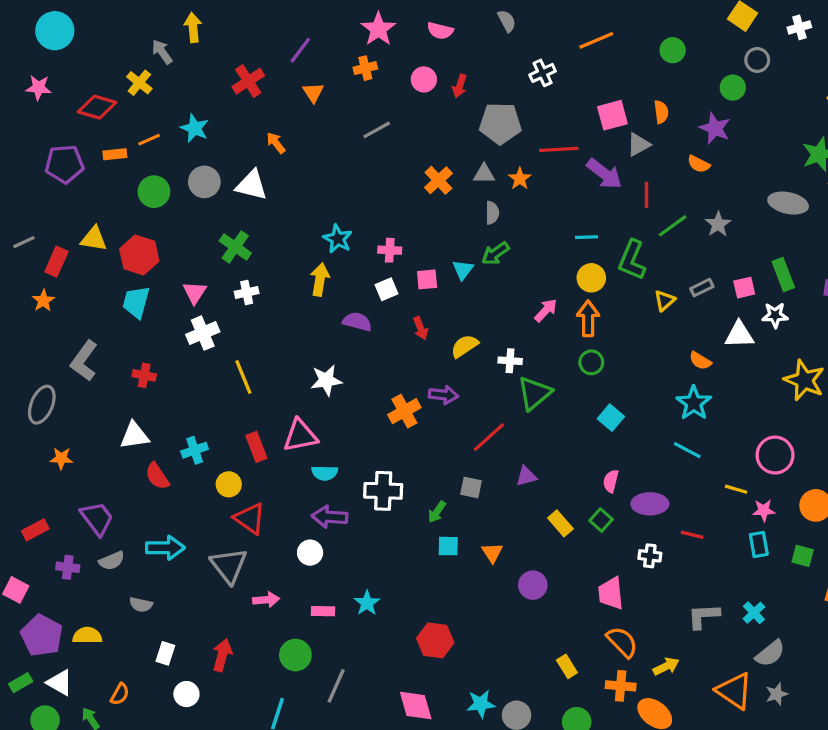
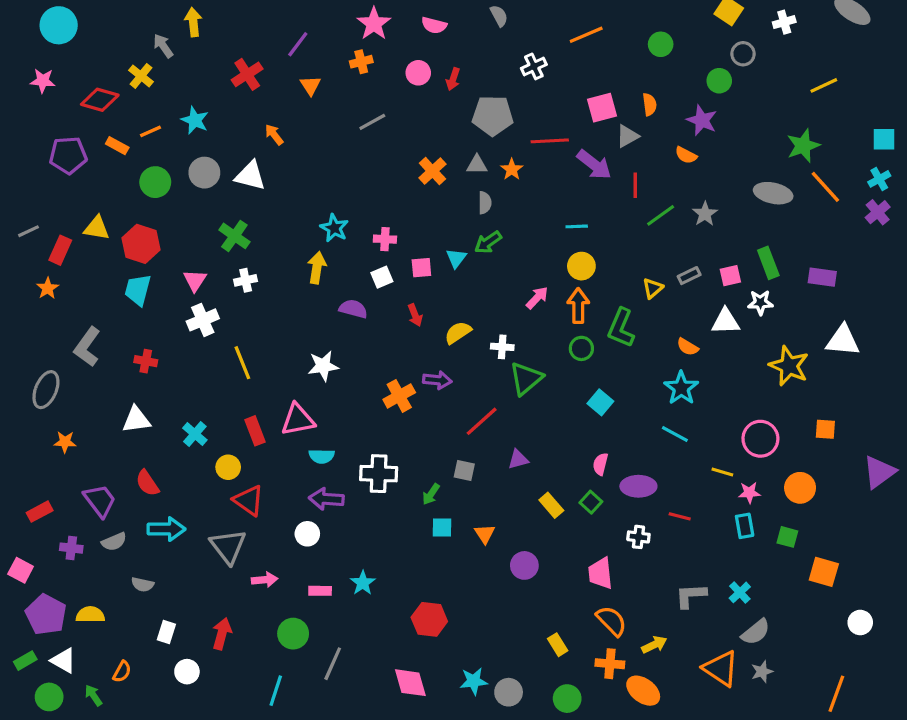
orange rectangle: (115, 154) -> (117, 146), turned 35
green L-shape: (632, 260) -> (621, 328), moved
cyan cross: (195, 450) -> (195, 434), turned -30
red semicircle: (157, 476) -> (147, 483), moved

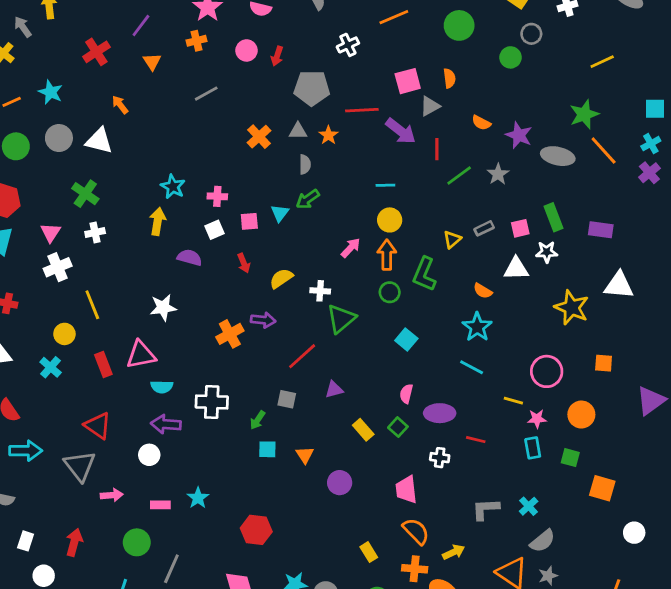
green circle: (661, 44) -> (459, 25), size x1.4
purple star: (702, 120) -> (519, 135), moved
yellow circle: (228, 467) -> (64, 334), moved

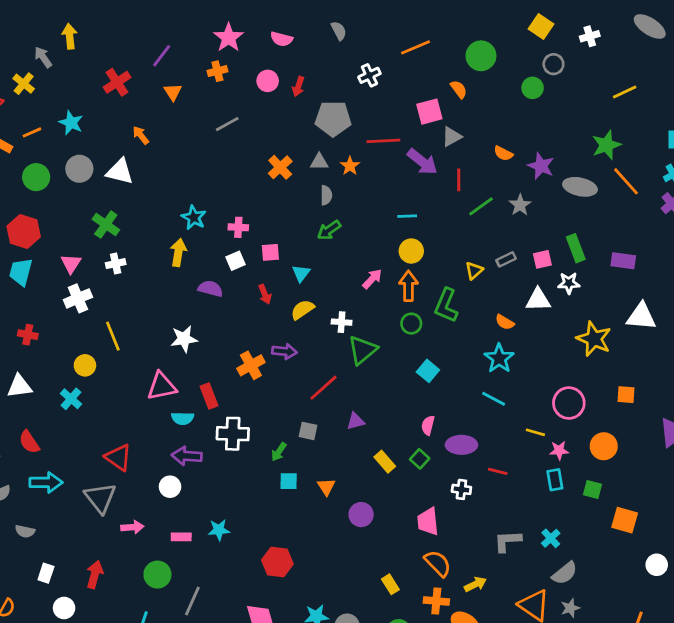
orange semicircle: (449, 78) -> (459, 89), moved, turned -30
cyan triangle: (280, 213) -> (301, 273), moved
red rectangle: (103, 365) -> (209, 396), moved
cyan star: (198, 498) -> (219, 530), turned 30

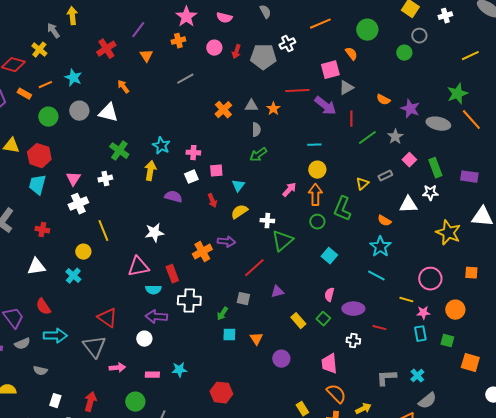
gray pentagon: (333, 119) -> (263, 57), moved
green cross: (106, 225) -> (119, 151), moved
pink square: (542, 259) -> (409, 160), moved, turned -32

